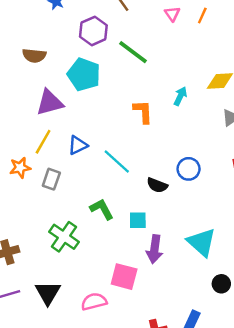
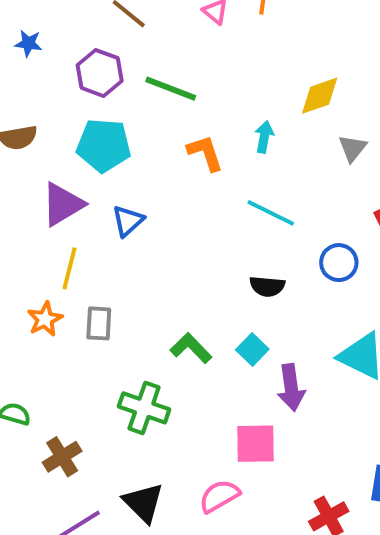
orange L-shape: (143, 112) -> (205, 153), moved
blue triangle: (78, 145) -> (128, 221), moved
cyan line: (117, 161) -> (271, 213), moved
blue circle: (189, 169) -> (339, 263), moved
cyan square: (138, 220) -> (252, 350), turned -30

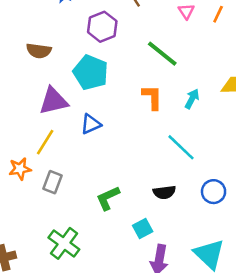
green line: (171, 89) -> (162, 54), moved
black semicircle: (267, 286) -> (164, 192), turned -30
green L-shape: (191, 348) -> (108, 198), moved, turned -88

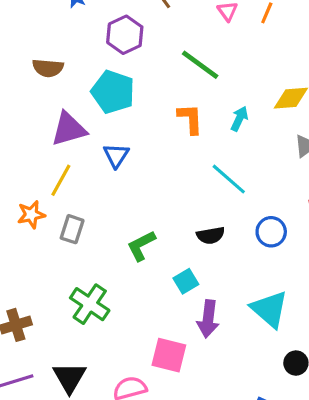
blue triangle: (91, 124) -> (116, 156), turned -30

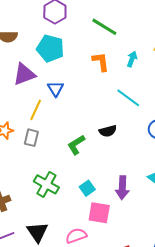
yellow line: (61, 180) -> (36, 110), moved
black semicircle: (211, 235) -> (108, 131), moved
cyan square: (186, 281) -> (87, 188), moved

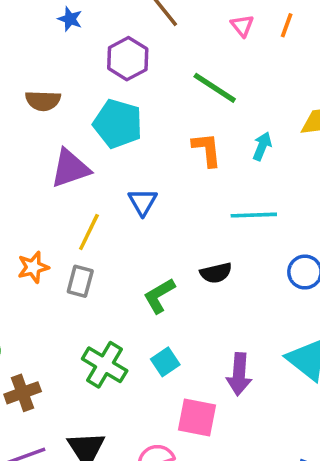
blue triangle: (56, 89) -> (143, 202), moved
cyan line: (128, 98) -> (254, 215), turned -40
cyan square: (87, 188) -> (165, 362), moved

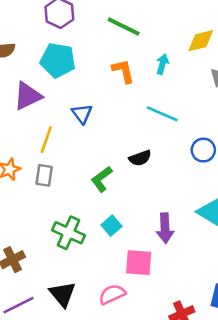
cyan line: (254, 215) -> (162, 114), turned 32

